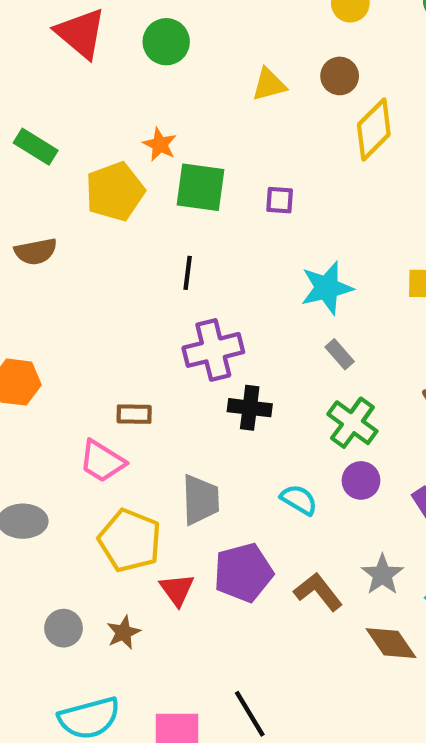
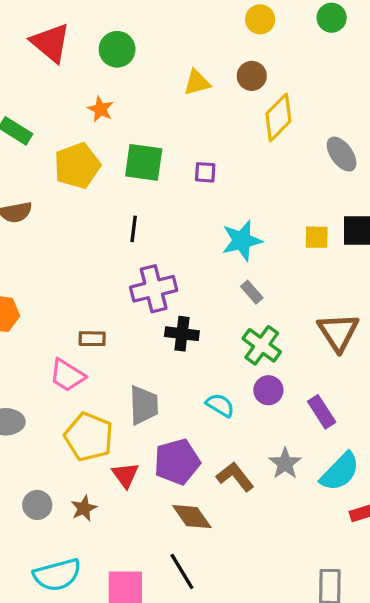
orange star: (160, 144) -> (100, 109), moved
brown diamond: (391, 643) -> (192, 517), moved

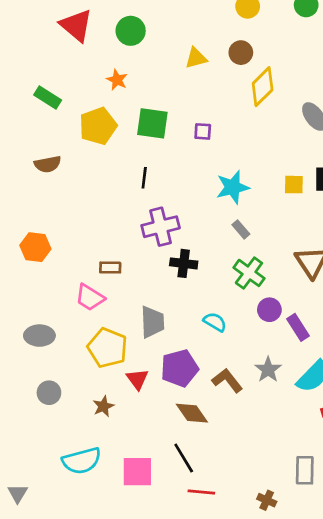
purple circle: (268, 390) -> (269, 310), moved
gray circle: (37, 505) -> (49, 393), moved

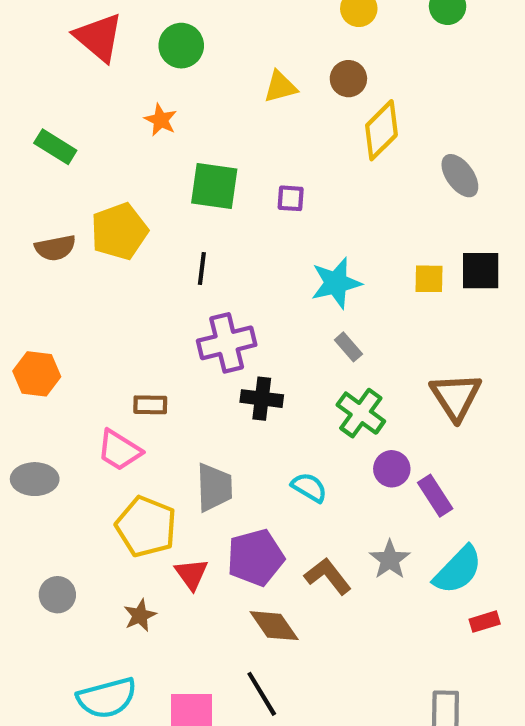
yellow pentagon: (98, 126) -> (119, 231), moved
gray ellipse: (39, 336) -> (35, 479), moved

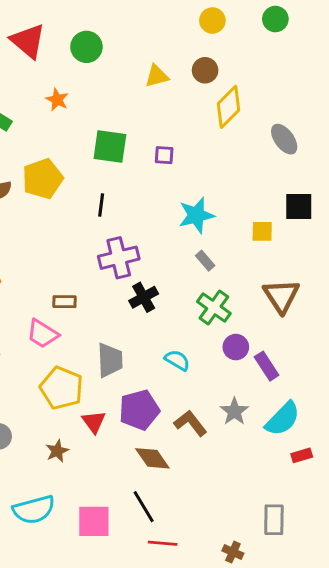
orange star: (161, 120) -> (57, 100), moved
yellow square: (429, 279) -> (262, 231), moved
black cross: (262, 399) -> (144, 297), turned -36

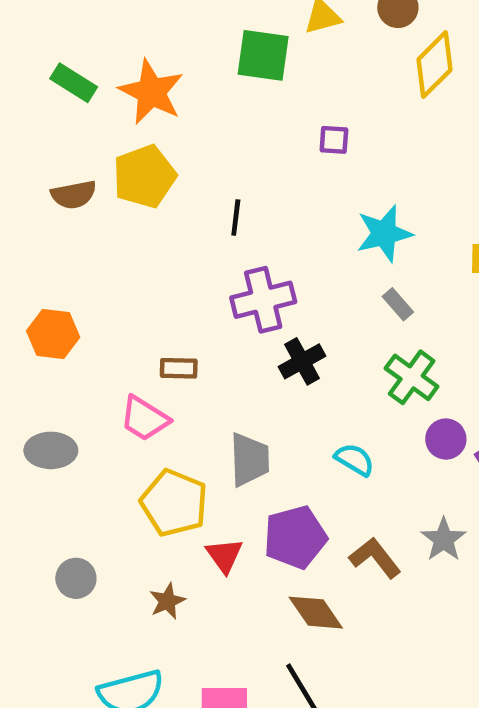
orange star: (57, 100) -> (151, 92), moved, size x1.8
green square: (110, 146) -> (263, 55), moved

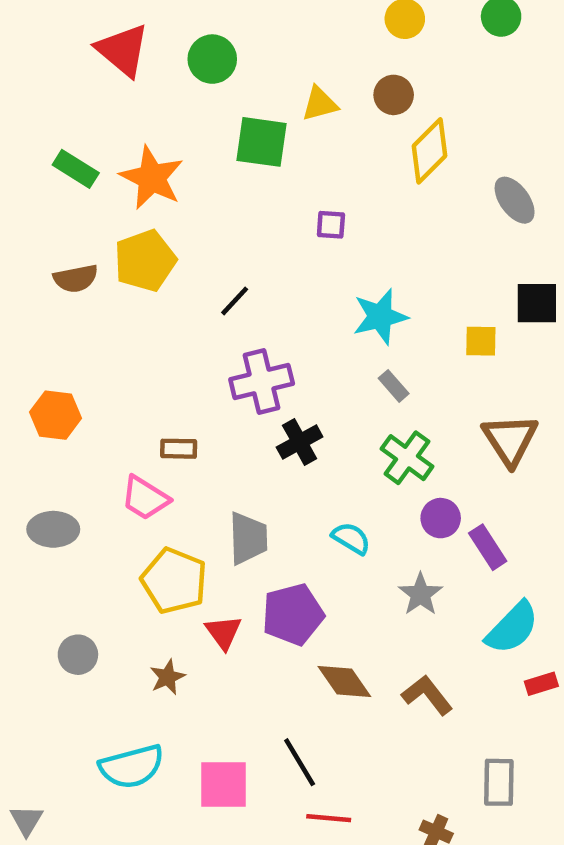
black line: (236, 218) -> (235, 301), turned 36
gray star: (444, 539) -> (420, 594), moved
brown L-shape: (375, 558) -> (427, 695), moved
brown diamond: (316, 613) -> (344, 682), moved

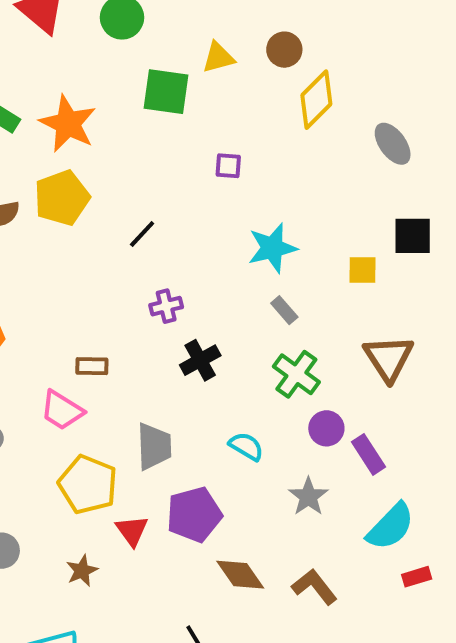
purple cross: (262, 382) -> (166, 306), size x0.6

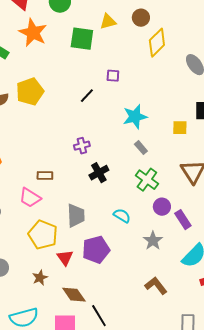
orange star: (68, 124) -> (33, 33), moved
black line: (142, 234) -> (87, 96), moved
brown diamond: (240, 575) -> (74, 295), moved

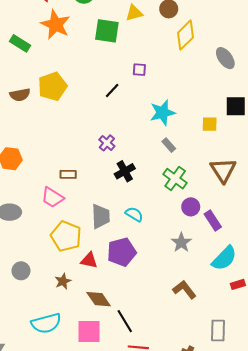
purple cross: (82, 146) -> (107, 143), turned -35
cyan semicircle: (122, 216) -> (134, 214), moved
red triangle: (65, 258) -> (89, 260), turned -42

